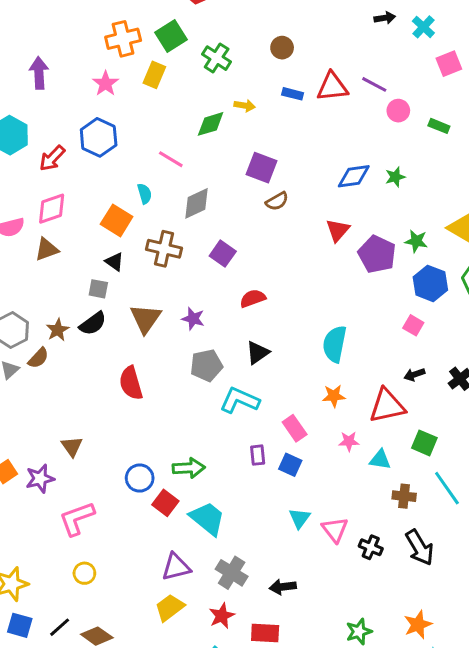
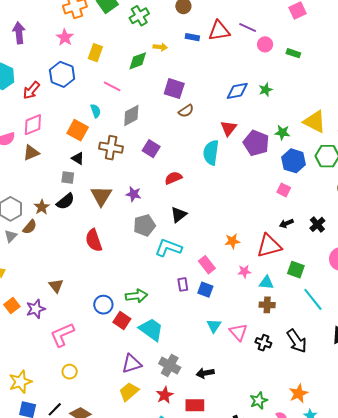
green cross: (217, 58) -> (139, 16), turned 30
yellow rectangle: (154, 75) -> (95, 53), moved
cyan semicircle: (335, 344) -> (211, 153), moved
brown cross: (404, 496) -> (267, 305), moved

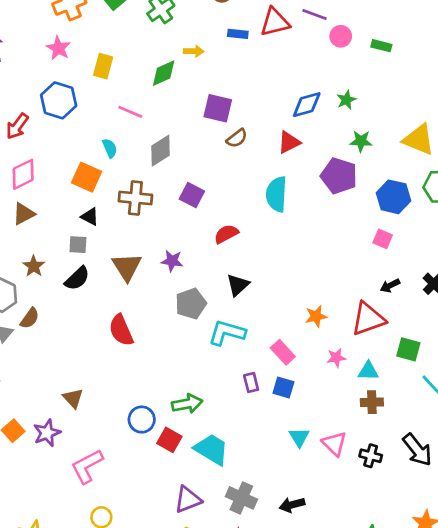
red triangle: (229, 128) -> (289, 142), moved, turned 30
green star: (282, 133) -> (361, 141), moved
brown star: (42, 207) -> (34, 266), moved

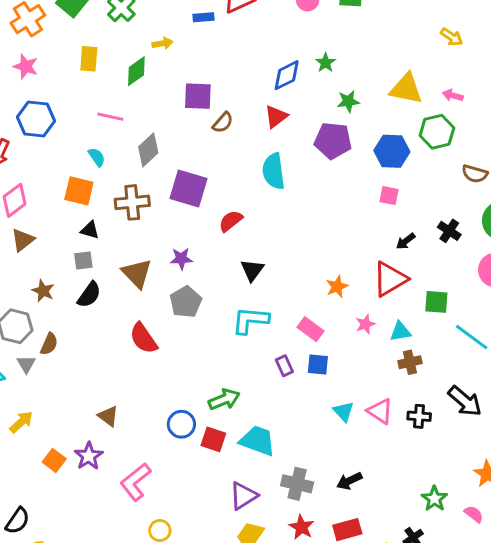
yellow rectangle: (103, 66) -> (89, 59), moved
purple square: (192, 195) -> (188, 188), size x1.5
gray pentagon: (191, 304) -> (186, 302), moved

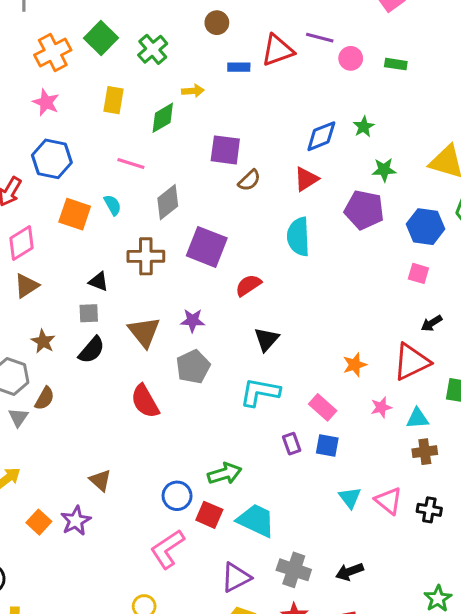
orange square: (79, 191) -> (75, 214), moved
pink L-shape: (135, 482) -> (167, 549), moved

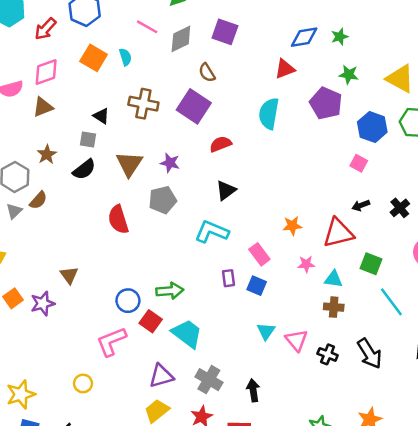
brown semicircle: (249, 180) -> (207, 73), moved, turned 90
gray diamond: (168, 202) -> (181, 39), moved
black arrow: (349, 572) -> (253, 390), turned 90

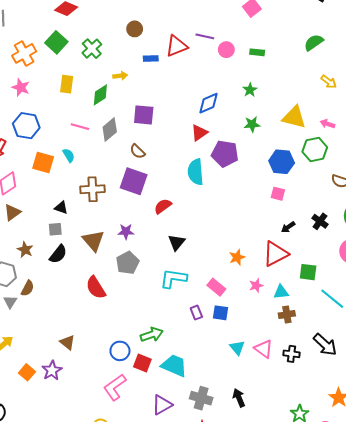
green star: (340, 37) -> (250, 90), moved
purple pentagon: (326, 103) -> (225, 154), moved

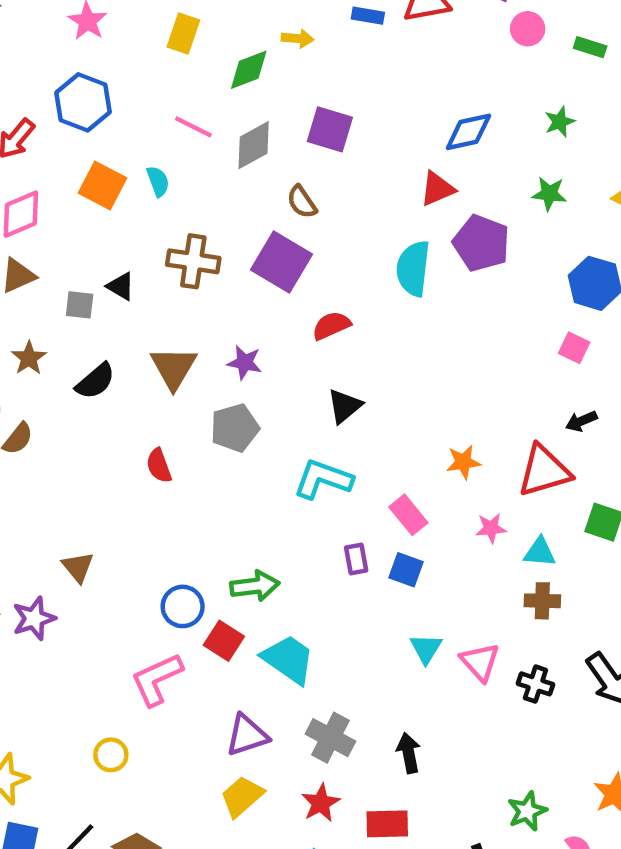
gray square: (55, 229) -> (80, 305), moved
red semicircle: (96, 288) -> (159, 466), size x0.7

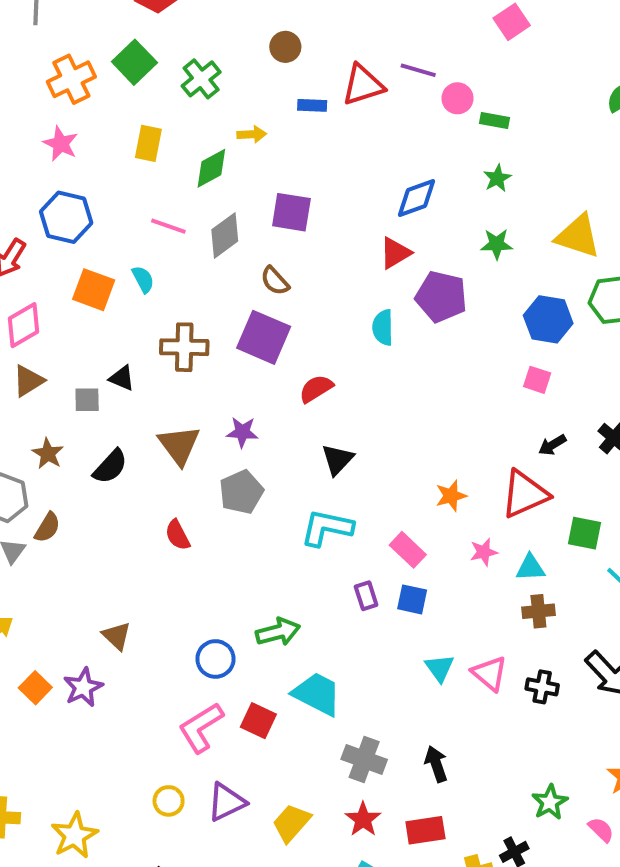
green rectangle: (590, 47) -> (494, 120), moved
cyan semicircle: (413, 268) -> (383, 327), size x0.7
red square: (224, 641) -> (258, 721), moved
purple triangle: (247, 735) -> (226, 802), moved

